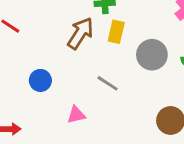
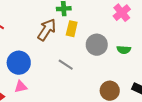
blue circle: (40, 80) -> (19, 63), size x1.5
pink triangle: (76, 115) -> (21, 87), moved

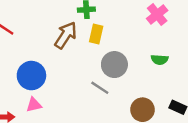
gray circle: (97, 45) -> (114, 65), moved
gray line: (66, 65) -> (100, 88), moved

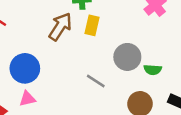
green semicircle: (160, 60) -> (153, 70), moved
gray circle: (114, 65) -> (127, 57), moved

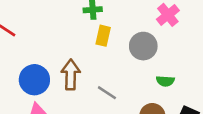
brown arrow: (60, 27) -> (71, 75), moved, turned -32
gray circle: (127, 57) -> (143, 46), moved

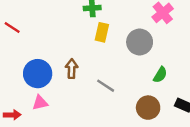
brown arrow: (71, 75) -> (72, 69), size x0.7
green semicircle: (165, 81) -> (160, 75), turned -63

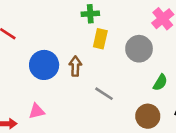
brown arrow: (72, 69) -> (75, 66), moved
blue circle: (38, 74) -> (44, 65), moved

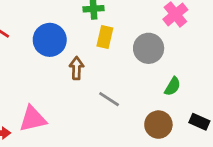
blue circle: (44, 65) -> (50, 40), moved
pink triangle: (37, 111) -> (33, 119), size x1.5

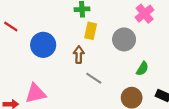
blue circle: (50, 40) -> (43, 45), moved
brown arrow: (77, 68) -> (79, 55), moved

